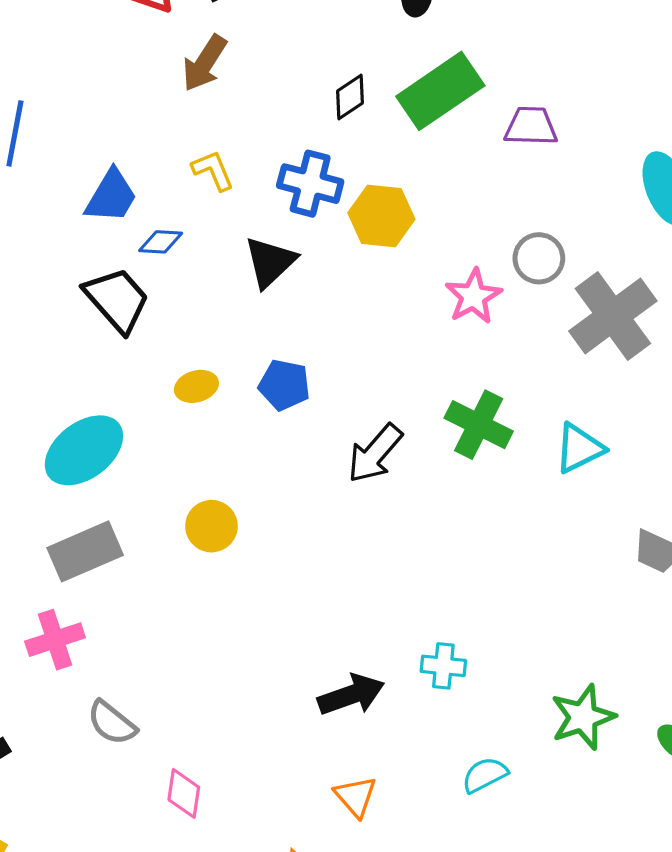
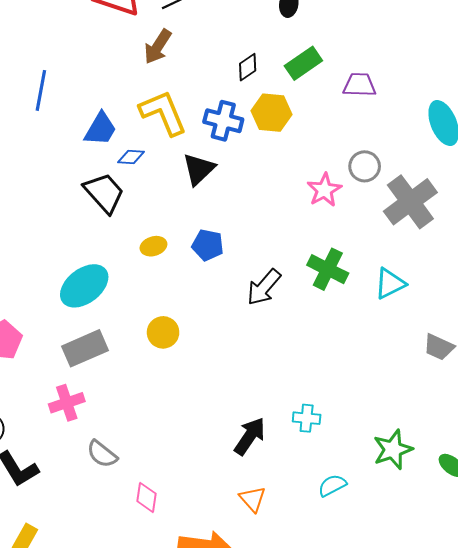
green rectangle: (440, 91) -> (303, 63), size x0.7
yellow L-shape: (213, 170) -> (163, 113), size x1.8
yellow hexagon: (381, 216) -> (271, 113), moved
black arrow: (351, 695) -> (250, 436), turned -36

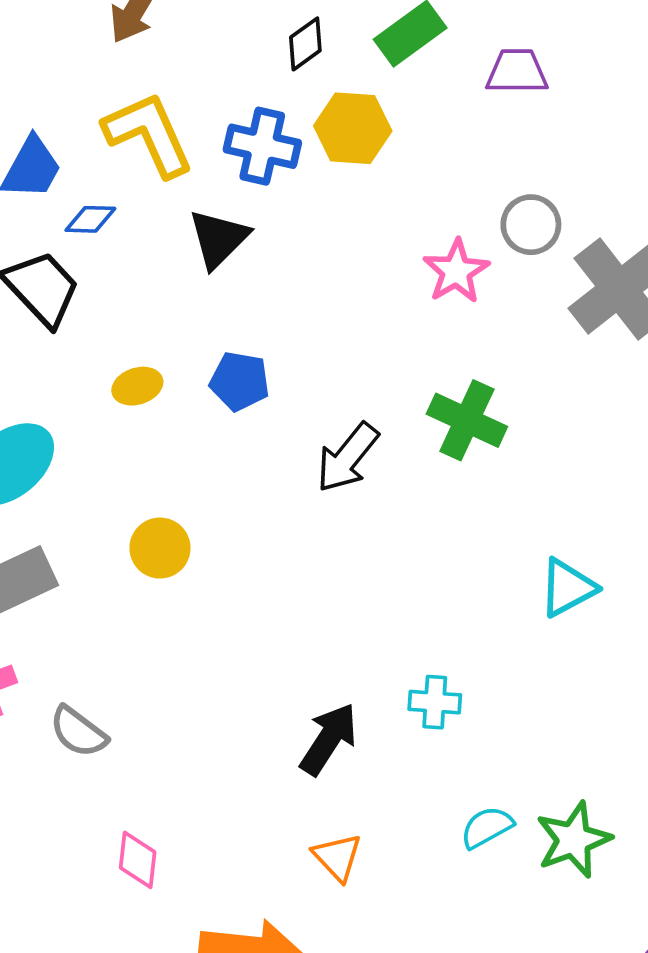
cyan triangle: (390, 284) -> (568, 588), moved
green star: (393, 449) -> (573, 840), moved
gray semicircle: (102, 454) -> (78, 732), moved

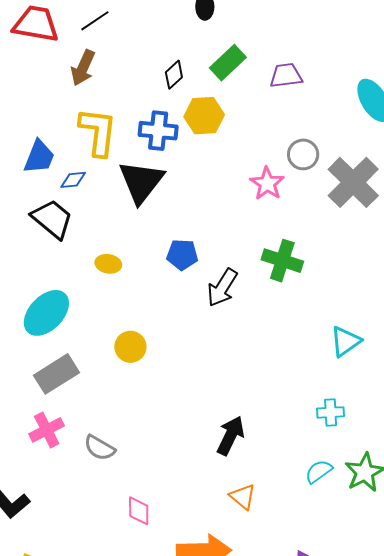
yellow L-shape: (149, 134) -> (98, 132), turned 38
black triangle: (219, 239) -> (141, 182), size x1.4
blue pentagon: (240, 381) -> (182, 255), moved
yellow ellipse: (137, 386) -> (108, 264), turned 35
cyan cross: (435, 702) -> (331, 412), moved

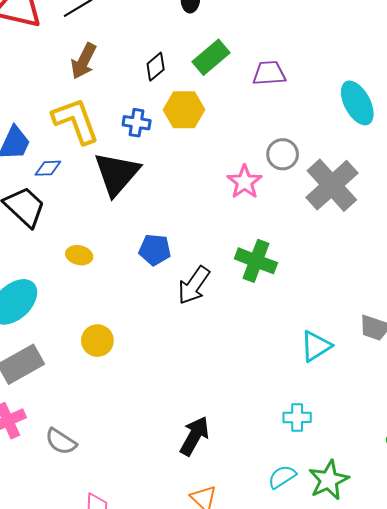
brown arrow: (83, 68) -> (84, 61), moved
blue cross: (158, 131) -> (137, 123), size x0.7
yellow L-shape: (98, 132) -> (76, 121), turned -30

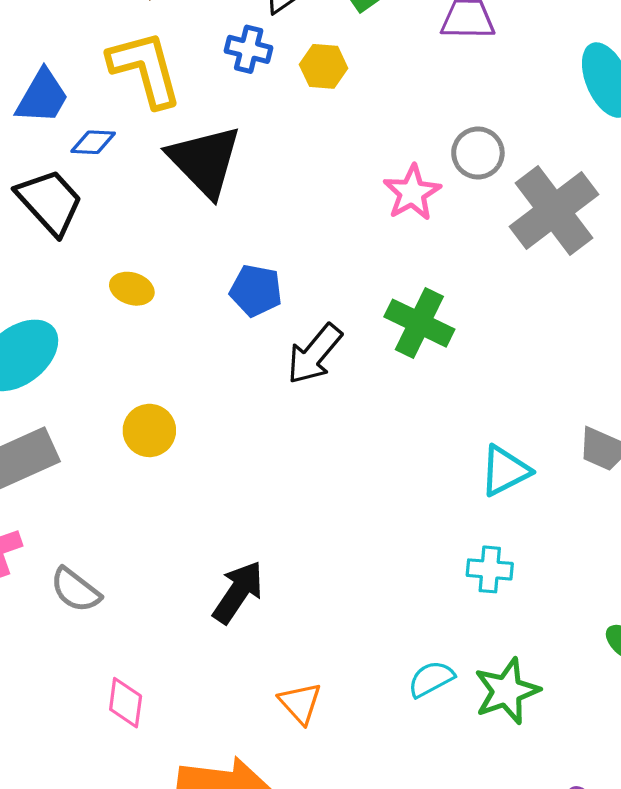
yellow hexagon: (184, 110) -> (324, 66), size x0.7
blue cross: (137, 123) -> (249, 49), moved
black triangle: (117, 174) -> (205, 161), turned -30
cyan cross: (297, 417) -> (490, 569), moved
black arrow: (194, 436) -> (238, 592), moved

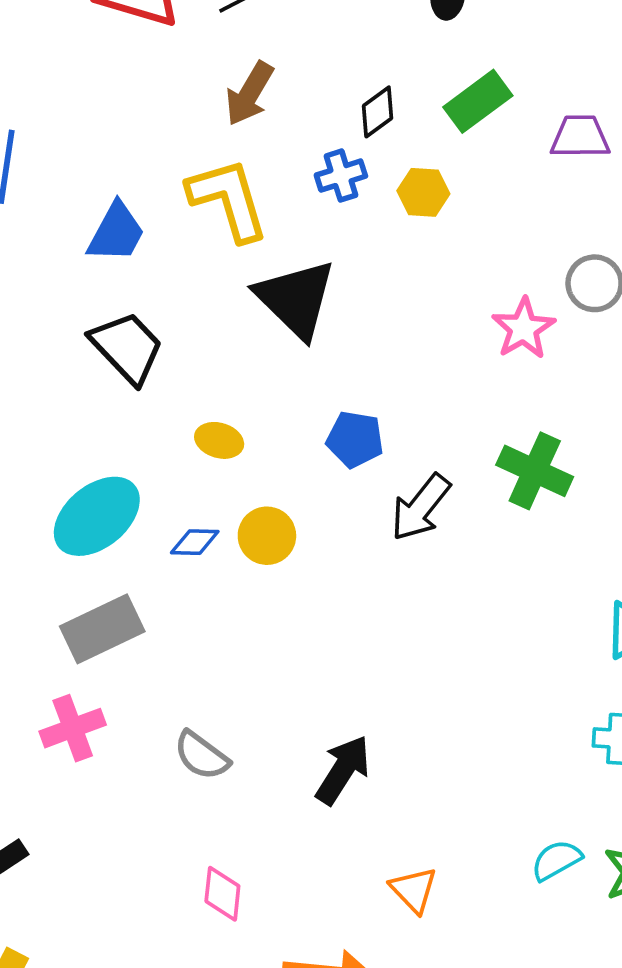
blue cross: (249, 49) -> (341, 176), turned -30
blue diamond: (93, 142) -> (195, 542), moved
yellow circle: (149, 430) -> (267, 536), moved
gray semicircle: (75, 590) -> (202, 756), moved

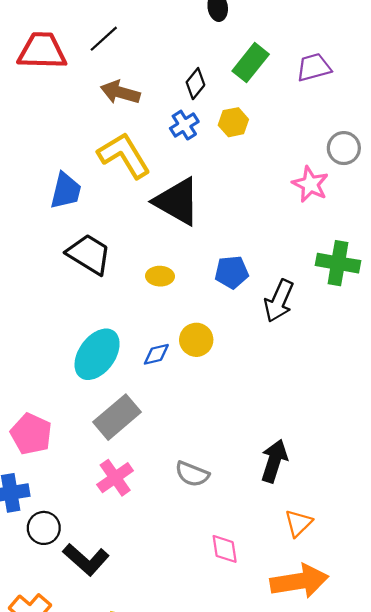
brown arrow: (249, 94) -> (120, 92), turned 90
yellow ellipse: (219, 440) -> (160, 276), moved
orange triangle: (414, 890) -> (298, 523), moved, turned 44

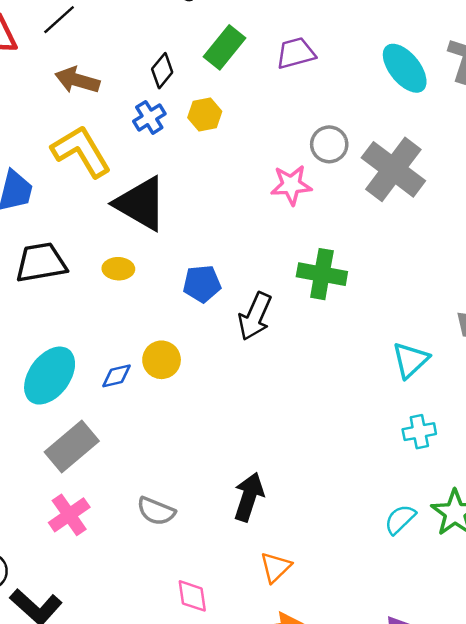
pink star: (310, 184) -> (291, 185), turned -30
black trapezoid: (89, 254) -> (41, 263), turned -42
yellow ellipse: (160, 276) -> (118, 269), moved

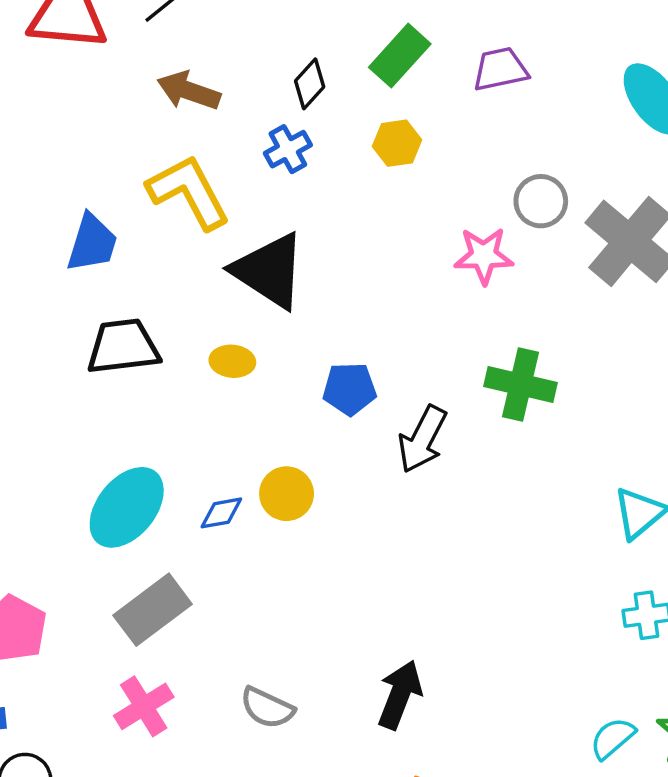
yellow hexagon: (205, 115) -> (397, 143), moved

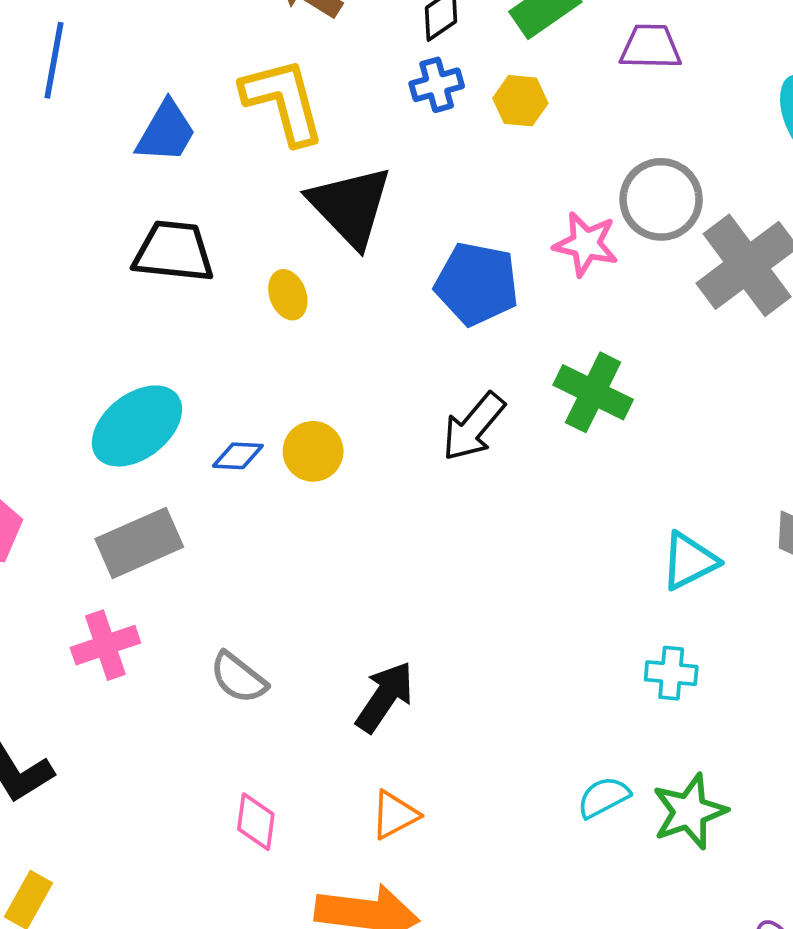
blue cross: (288, 149) -> (437, 85), moved
gray circle: (541, 201) -> (661, 199), size x1.4
yellow ellipse: (232, 361) -> (288, 295), turned 51
blue pentagon: (350, 389) -> (477, 284), moved, size x1.4

